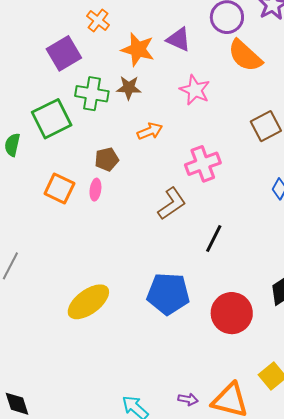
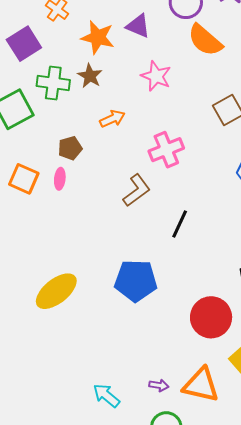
brown star: (129, 88) -> (90, 76), turned 30
red circle: (232, 313) -> (211, 317), moved

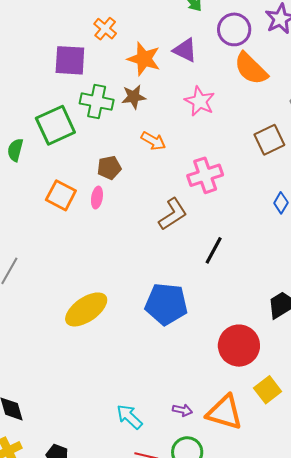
purple square: (24, 44) -> (70, 60), turned 32
brown star: (90, 76) -> (134, 97), turned 30
orange arrow: (112, 119) -> (153, 141), turned 50

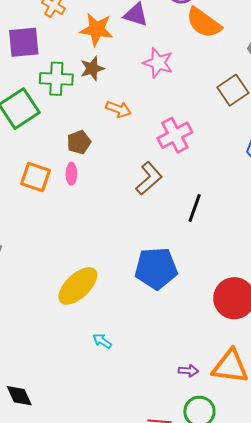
cyan arrow: (129, 417) -> (102, 341), moved, size x0.7

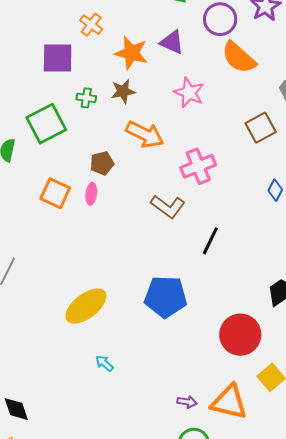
green cross: (56, 79) -> (86, 98), size x0.6
orange arrow: (118, 109) -> (145, 134), size x1.5
brown L-shape: (149, 178) -> (168, 207), turned 72

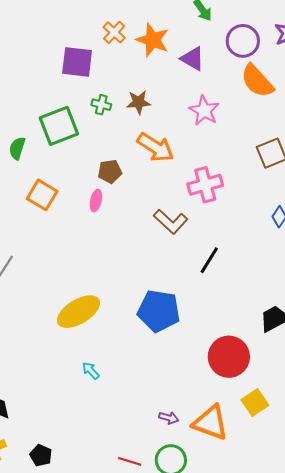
orange star: (131, 53) -> (153, 40), moved
orange square: (55, 193) -> (42, 195), moved

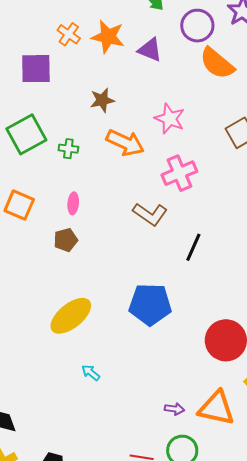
green cross: (101, 105) -> (68, 149), moved
pink star: (204, 111) -> (170, 119), moved
brown pentagon: (110, 171) -> (66, 240), moved

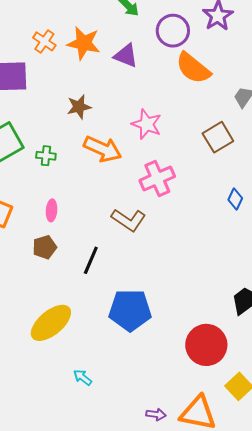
black line: (193, 247) -> (91, 260), moved
cyan arrow: (91, 373) -> (83, 377), moved

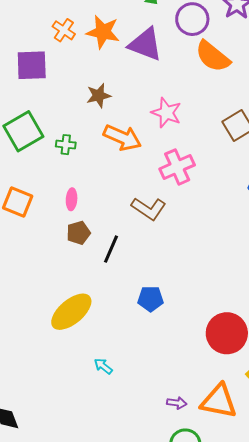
purple triangle: (126, 56) -> (145, 44), size x1.4
brown pentagon: (45, 247) -> (78, 233), moved
blue pentagon: (130, 310) -> (151, 299), size x0.6

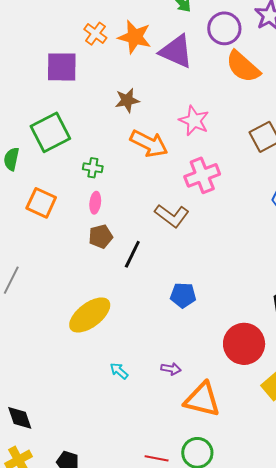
green cross: (66, 145) -> (93, 168), moved
blue pentagon: (151, 299) -> (183, 295), moved
orange triangle: (219, 401) -> (202, 400), moved
purple arrow: (177, 403) -> (171, 369), moved

